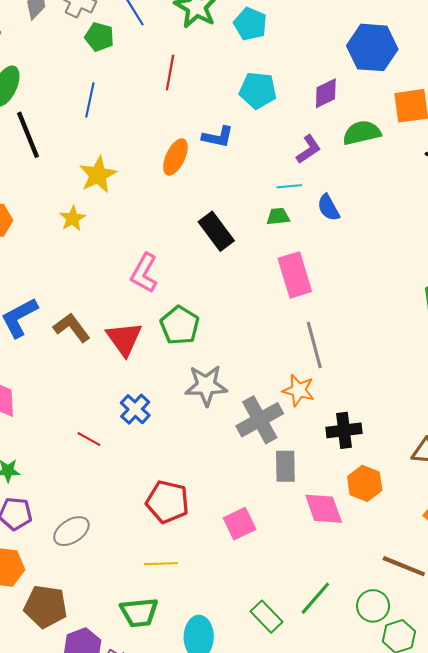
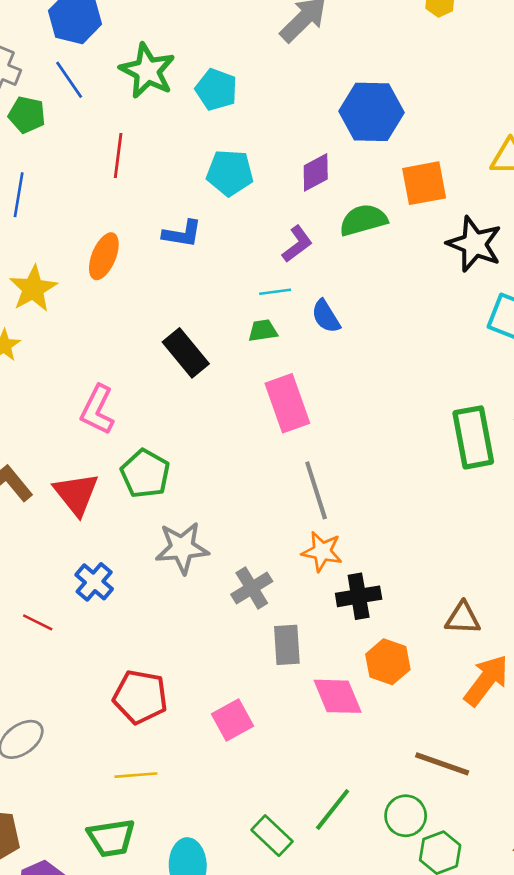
orange ellipse: (175, 157) -> (104, 256), moved
orange star: (299, 390) -> (322, 552), moved
gray cross: (260, 420) -> (252, 588), size x0.7

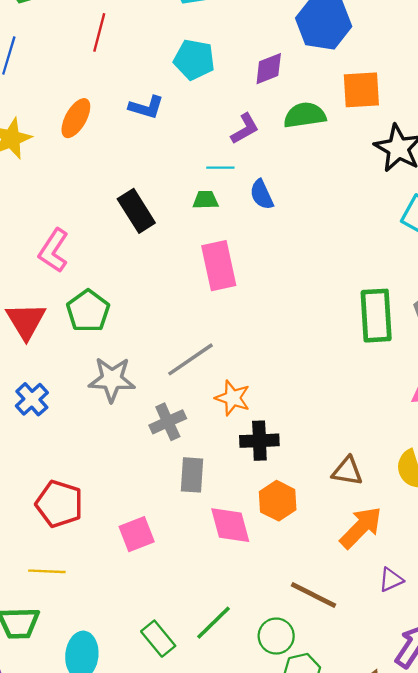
gray line: (316, 490) -> (191, 359), moved, turned 66

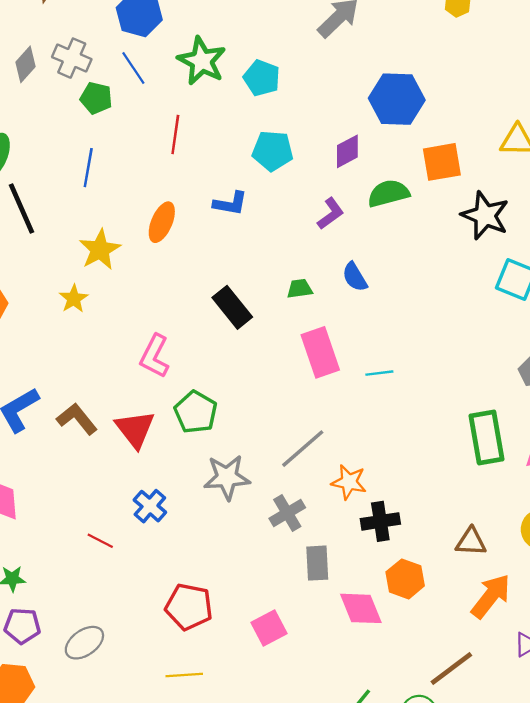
cyan line: (220, 168) -> (379, 373), moved
green rectangle: (376, 316) -> (487, 438), moved
brown line: (313, 595) -> (451, 668), turned -57

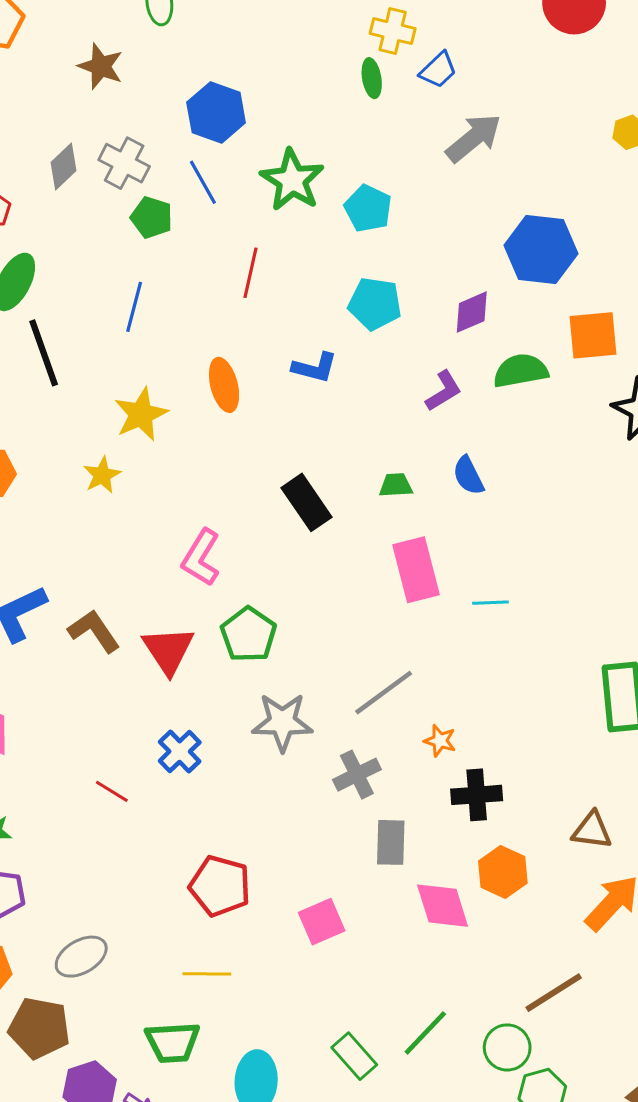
orange ellipse: (162, 222) -> (224, 385), turned -42
orange star: (349, 482) -> (440, 741), size x0.7
gray ellipse: (84, 643) -> (81, 957), moved

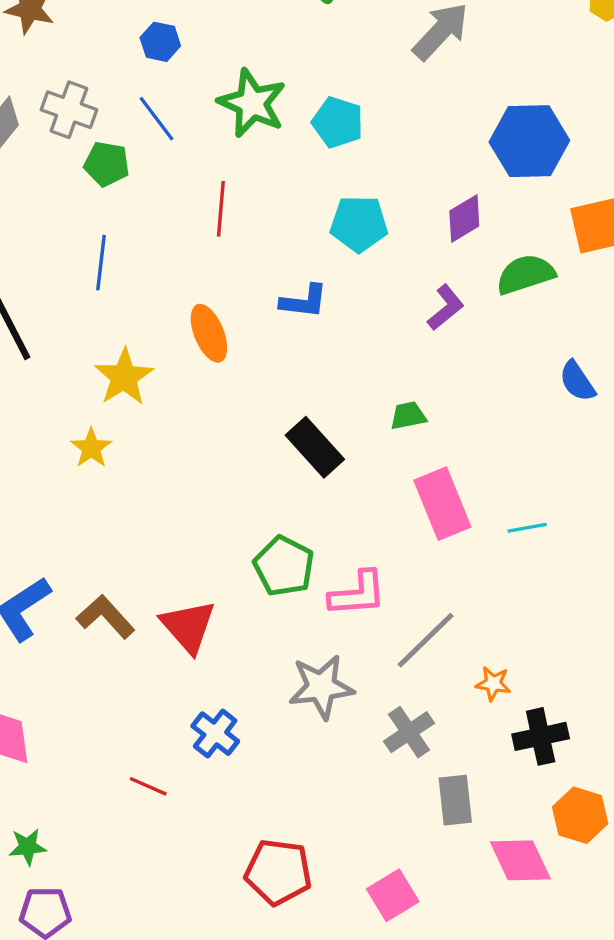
blue hexagon: (216, 113) -> (160, 42), size x0.6
blue semicircle: (468, 476) -> (577, 381), moved
pink L-shape: (201, 558) -> (358, 594), moved, turned -118
green pentagon: (248, 635) -> (284, 566), moved

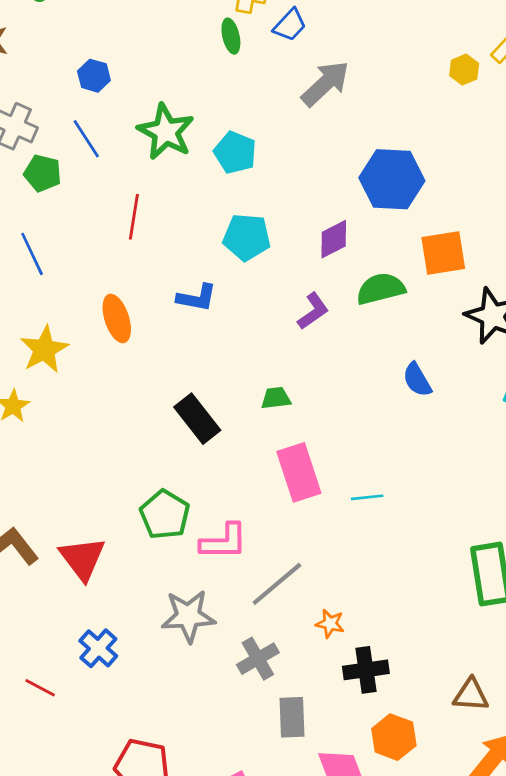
blue line: (101, 263) -> (32, 254), turned -36

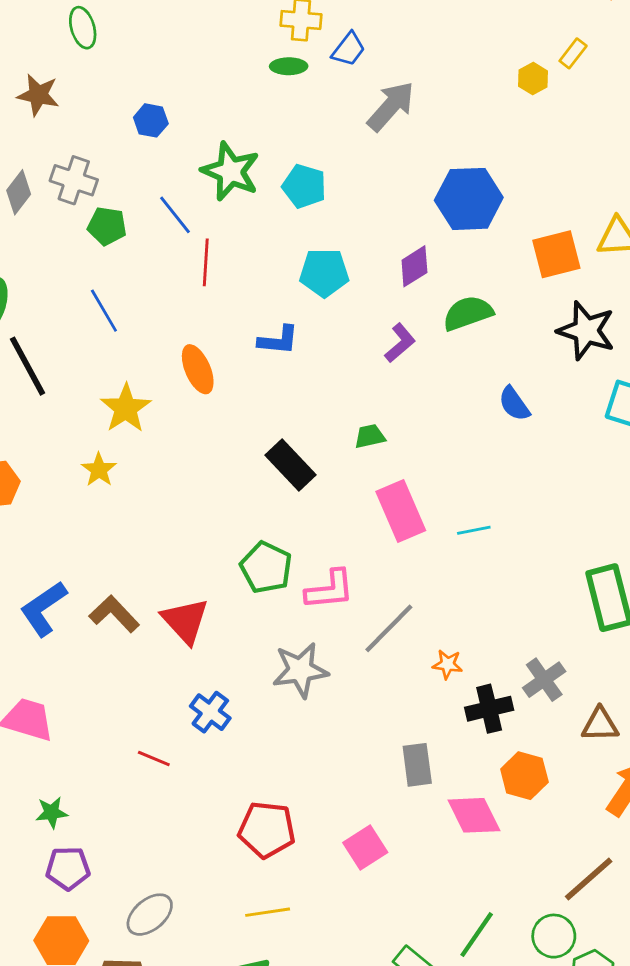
green ellipse: (231, 36) -> (289, 66), turned -72
blue line: (86, 139) -> (175, 215), moved
orange square: (443, 253) -> (556, 254), moved
gray cross: (258, 659) -> (544, 680), moved

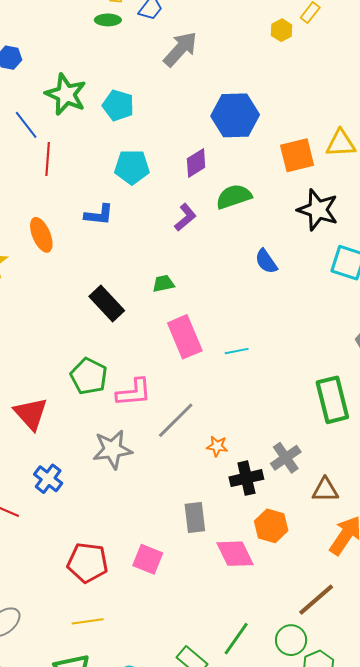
pink square: (365, 848) -> (148, 559), moved, turned -36

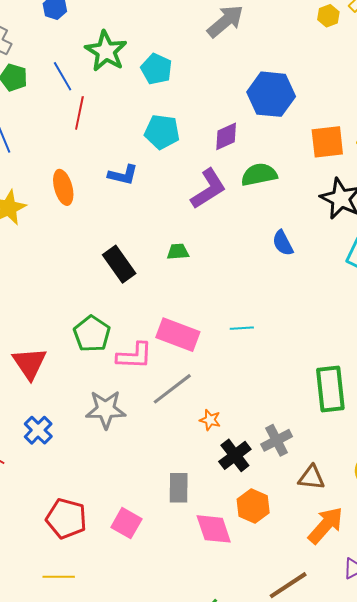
purple L-shape: (185, 217) -> (208, 189), size x1.5
pink rectangle: (185, 337) -> (178, 335), moved, turned -54
black cross: (246, 478) -> (235, 455), turned -32

